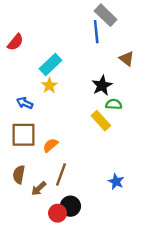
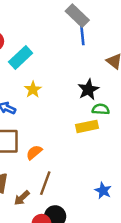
gray rectangle: (106, 15) -> (77, 16), moved
cyan rectangle: (50, 64) -> (21, 58), moved
yellow rectangle: (101, 121) -> (87, 126), turned -60

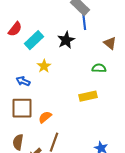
black star: (88, 90) -> (66, 40), moved
green semicircle: (101, 109) -> (99, 68), moved

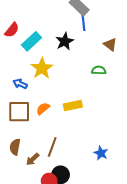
yellow star: (44, 66) -> (42, 68), size x1.5
yellow rectangle: (88, 96) -> (73, 106), moved
orange semicircle: (45, 117) -> (43, 109), moved

